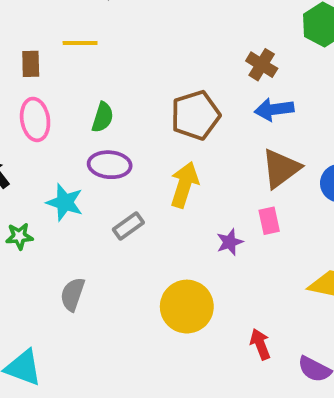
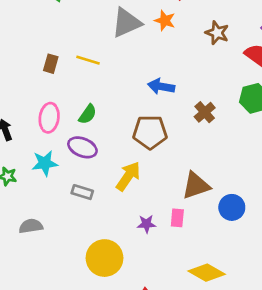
blue arrow: (274, 109) -> (161, 86), moved
pink ellipse: (35, 119) -> (49, 118), moved
cyan star: (65, 202) -> (45, 163), turned 30
gray rectangle: (128, 226) -> (82, 192), turned 35
gray semicircle: (73, 294) -> (31, 226), turned 45

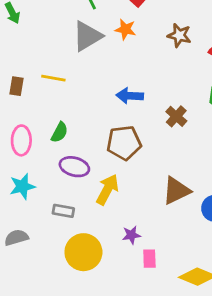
purple ellipse: (82, 147) -> (74, 167), moved
pink rectangle: (177, 218) -> (149, 259), moved
gray semicircle: (31, 226) -> (16, 238), moved
yellow circle: (104, 258) -> (83, 252), moved

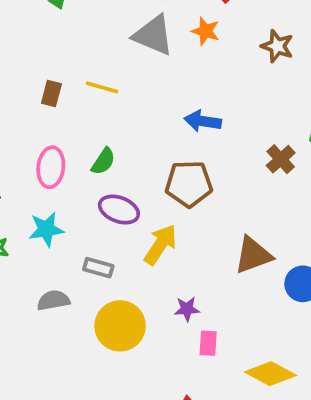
gray triangle: (87, 36) -> (153, 35), turned 48
brown cross: (176, 116) -> (281, 159), moved
gray semicircle: (16, 238) -> (53, 300), moved

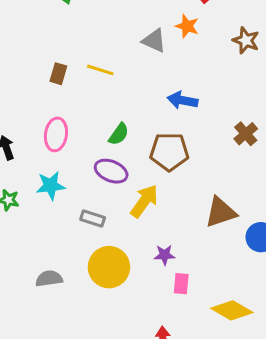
gray triangle: (153, 35) -> (154, 41), moved, size x0.7
green semicircle: (103, 161) -> (119, 134), moved
gray semicircle: (53, 300) -> (49, 279), moved

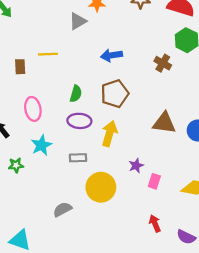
gray triangle: (154, 41) -> (78, 21), turned -36
brown triangle: (221, 212) -> (164, 123), turned 45
pink rectangle: (181, 284) -> (154, 181), turned 32

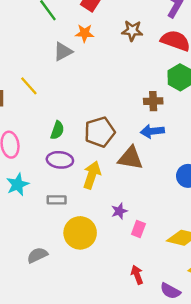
yellow line: (48, 54) -> (29, 86), turned 48
blue arrow: (111, 55) -> (152, 131), moved
brown cross: (163, 63) -> (153, 101), turned -35
brown triangle: (164, 123) -> (131, 158), moved

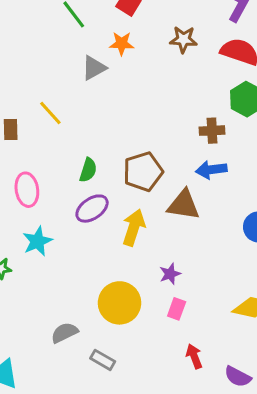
purple ellipse: (60, 160) -> (92, 209), turned -40
gray rectangle: (57, 200) -> (103, 360), moved, turned 30
pink rectangle: (138, 229) -> (177, 309), moved

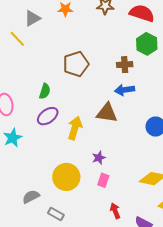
gray triangle: (94, 68) -> (32, 18), moved
yellow line: (50, 113) -> (17, 39), moved
brown pentagon: (143, 172) -> (76, 64), moved

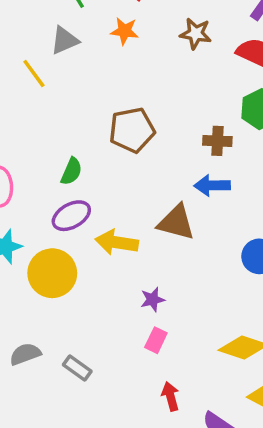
yellow arrow: (75, 128) -> (117, 242), turned -105
yellow circle: (66, 177) -> (52, 273), moved
gray rectangle: (56, 214) -> (77, 368), moved

